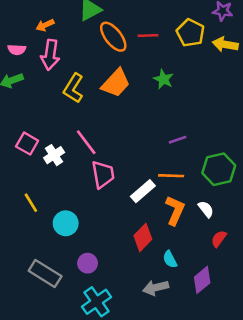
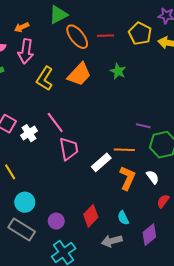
purple line: (178, 140) -> (143, 126), moved, turned 32
cyan circle: (66, 223) -> (25, 202), moved
red diamond: (143, 237) -> (91, 216), moved

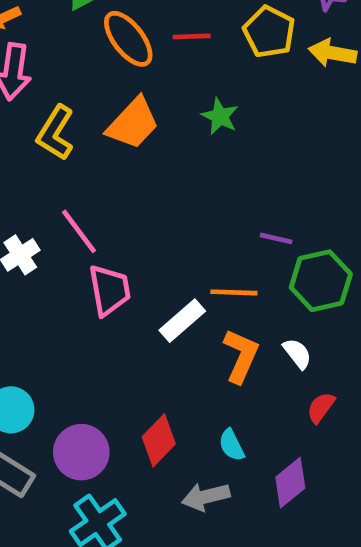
purple circle: (56, 221) -> (81, 452), size x1.5

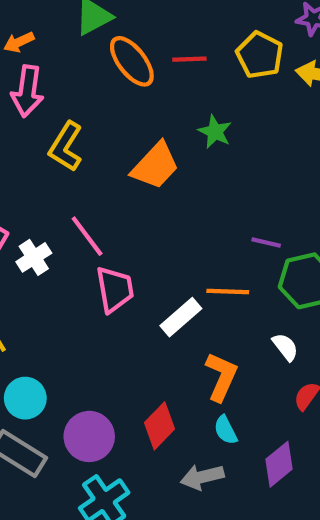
orange trapezoid: (133, 123) -> (155, 166), moved
orange L-shape: (241, 356) -> (221, 377), moved

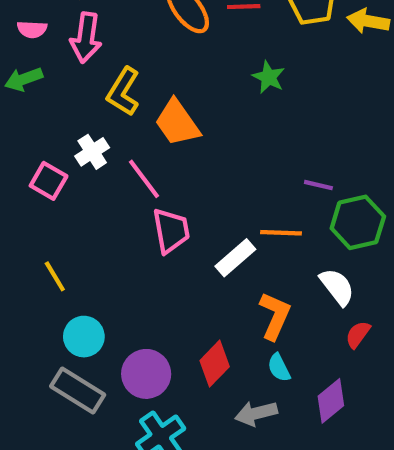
orange trapezoid: (155, 166) -> (177, 123), moved, turned 102
white cross: (34, 257) -> (92, 152), moved
white semicircle: (285, 347) -> (337, 287), size x1.4

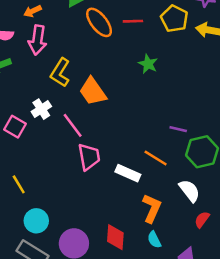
orange line: (281, 233) -> (156, 158), turned 30
white rectangle: (235, 258) -> (128, 173), turned 65
red diamond: (215, 364) -> (115, 237), turned -40

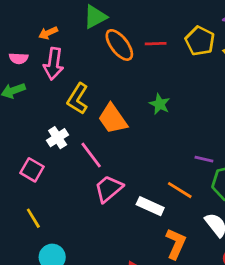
green star: (148, 64) -> (160, 104), moved
pink square: (15, 127) -> (32, 170), moved
pink trapezoid: (89, 157) -> (109, 189), turned -120

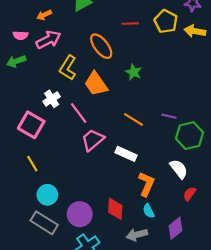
orange ellipse: (119, 45) -> (101, 46), moved
pink arrow: (54, 64) -> (48, 40), turned -125
pink square: (32, 170) -> (31, 125), size x1.4
orange line: (180, 190) -> (134, 119), moved

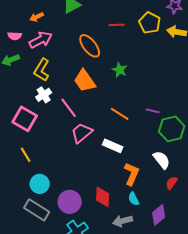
yellow L-shape: (68, 68) -> (42, 70), moved

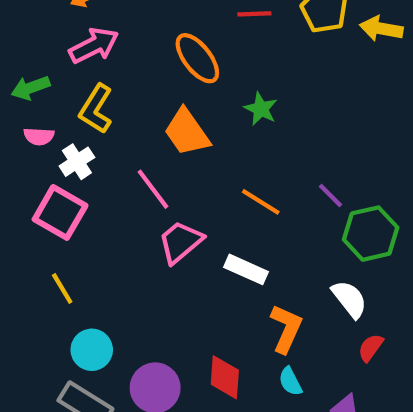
pink semicircle: (15, 36) -> (39, 136), moved
white cross: (44, 95) -> (77, 162), moved
purple line: (153, 111) -> (330, 196), turned 32

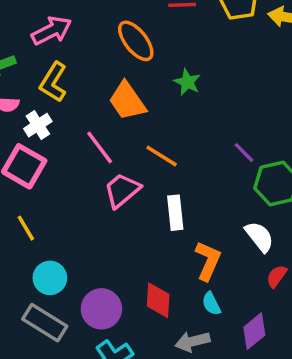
orange line: (261, 202) -> (162, 156), moved
white rectangle: (246, 269) -> (175, 213), turned 60

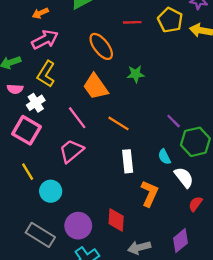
green star: (187, 82) -> (136, 74), turned -30
pink trapezoid: (122, 190) -> (71, 151), moved
cyan circle: (50, 278) -> (51, 191), moved
cyan semicircle: (211, 304) -> (164, 157), moved

